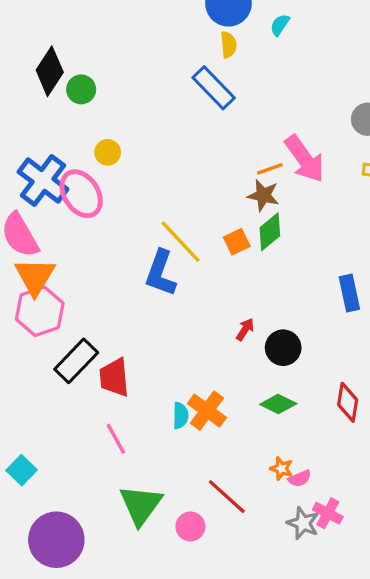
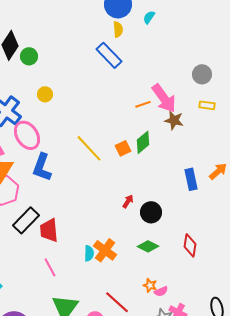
pink ellipse: (81, 194) -> (27, 135), moved
brown star: (263, 195) -> (174, 120), moved
blue L-shape: (161, 273) -> (42, 167), moved

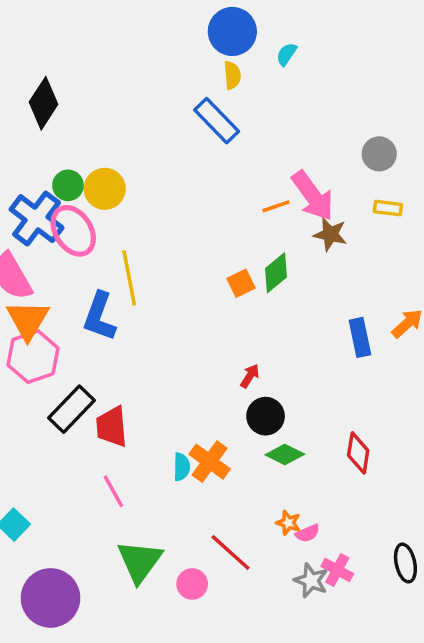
green circle: (29, 56) -> (68, 185), moved
yellow circle: (45, 94) -> (105, 189), size x1.5
pink ellipse: (27, 135) -> (73, 231), moved
yellow line: (89, 148) -> (129, 278), moved, turned 32
black circle: (151, 212) -> (266, 416), moved

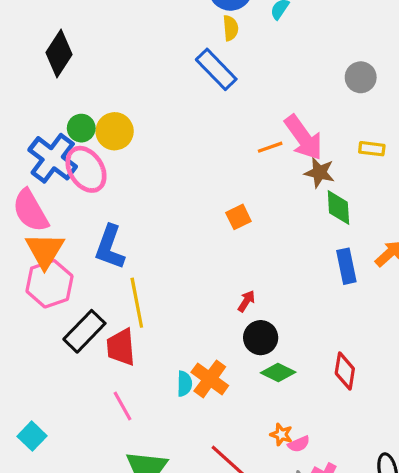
gray circle: (379, 154) -> (361, 77), moved
green diamond: (276, 273) -> (338, 207), moved, turned -54
yellow line: (129, 278) -> (137, 303), moved

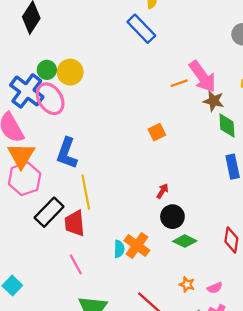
pink semicircle: (299, 444) -> (215, 288), moved

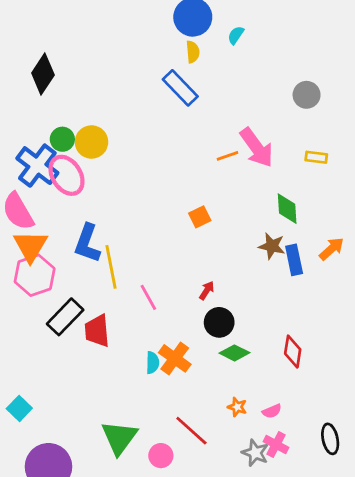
brown star: (214, 101) -> (272, 246), moved
yellow line: (86, 192) -> (111, 267), moved
pink line: (76, 264) -> (148, 297), moved

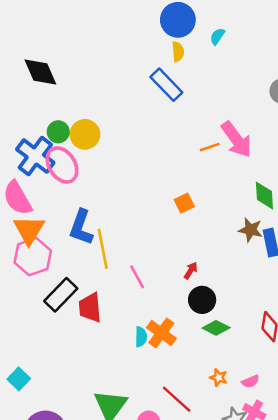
black diamond: (43, 74) -> (40, 72), turned -57

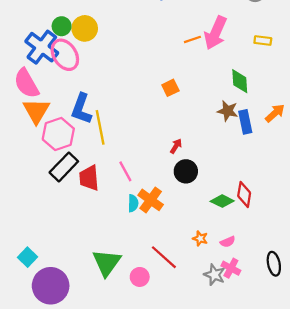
pink arrow: (236, 139) -> (216, 33), turned 60
pink hexagon: (33, 257) -> (58, 134), moved
pink line: (137, 277) -> (125, 171), moved
green diamond: (216, 328) -> (222, 201), moved
cyan square: (19, 379) -> (27, 257), moved

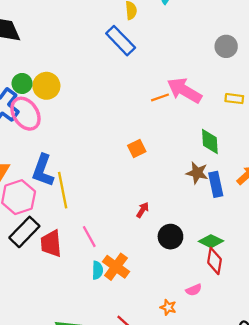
pink arrow: (216, 33) -> (184, 90), turned 96
black circle: (186, 171) -> (170, 237), moved
green diamond: (222, 201) -> (211, 241), moved
pink semicircle: (228, 242) -> (194, 290), moved

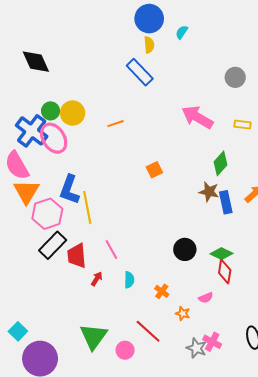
orange line: (160, 97) -> (116, 124), moved
green diamond: (210, 141) -> (221, 163), turned 45
red arrow: (143, 210) -> (97, 279), moved
orange cross: (116, 267) -> (162, 291), moved, size x0.6
cyan semicircle: (97, 270) -> (129, 280), moved

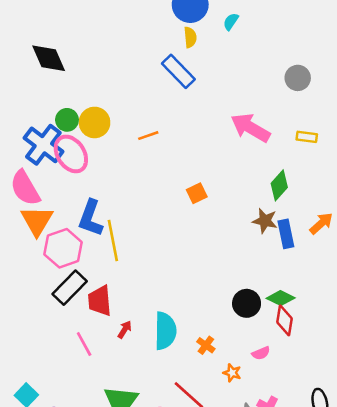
pink line: (111, 249) -> (84, 344), moved
black circle: (185, 249) -> (247, 303), moved
cyan semicircle: (129, 280) -> (165, 331), size x1.8

